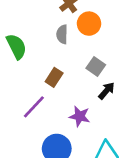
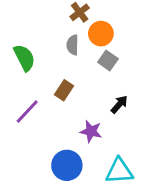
gray square: (96, 67) -> (108, 60), moved
purple line: (34, 107) -> (27, 111), moved

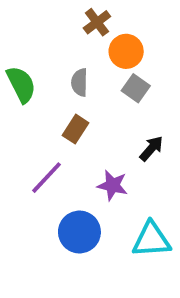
gray semicircle: (73, 45) -> (79, 82), moved
purple line: (27, 111) -> (46, 178), moved

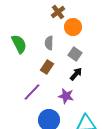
gray square: (136, 88) -> (75, 54), moved
black arrow: (151, 148) -> (76, 74), moved

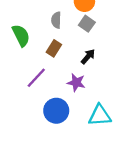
green semicircle: (19, 44) -> (21, 35), moved
gray square: (75, 54) -> (87, 24), moved

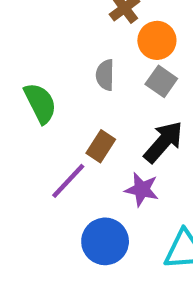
brown rectangle: (54, 48) -> (101, 146), moved
black arrow: (88, 57) -> (163, 142), size x1.5

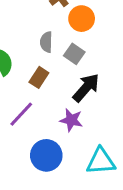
gray square: (161, 81) -> (74, 54), moved
brown rectangle: (101, 146) -> (39, 77), moved

